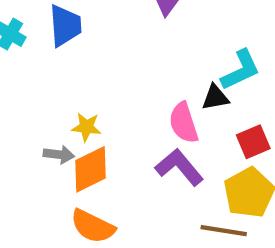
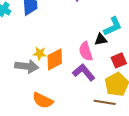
gray arrow: (59, 155) -> (27, 66), size x1.6
orange diamond: (91, 169) -> (55, 59), moved

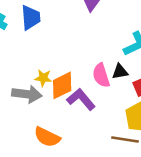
black triangle: (101, 39) -> (120, 72), moved
purple L-shape: (84, 72) -> (81, 99), moved

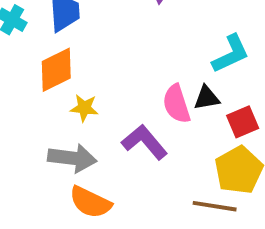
orange diamond: (62, 85) -> (56, 70), moved
gray arrow: (27, 94) -> (72, 158), moved

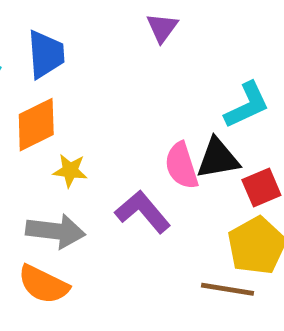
black triangle: (207, 98) -> (218, 158), size x1.4
orange semicircle: (90, 202) -> (43, 284), moved

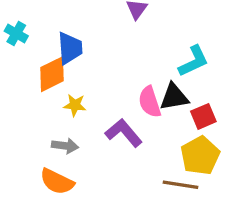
blue trapezoid: (46, 54) -> (70, 48), moved
gray arrow: (56, 231) -> (65, 146), size x0.7

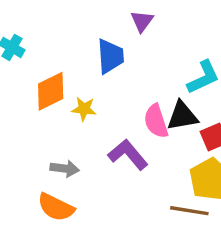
blue trapezoid: (70, 48) -> (110, 56), moved
yellow star: (75, 105) -> (84, 109), moved

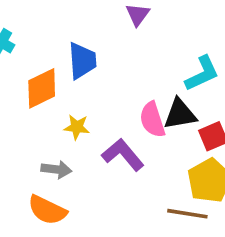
blue trapezoid: (110, 56) -> (82, 61), moved
yellow star: (84, 109) -> (77, 127), moved

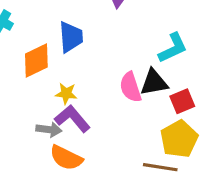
purple L-shape: (123, 155) -> (72, 119), moved
orange semicircle: (47, 210) -> (66, 158), moved

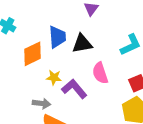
black triangle: (154, 82) -> (82, 44), moved
purple L-shape: (72, 119) -> (74, 89), moved

